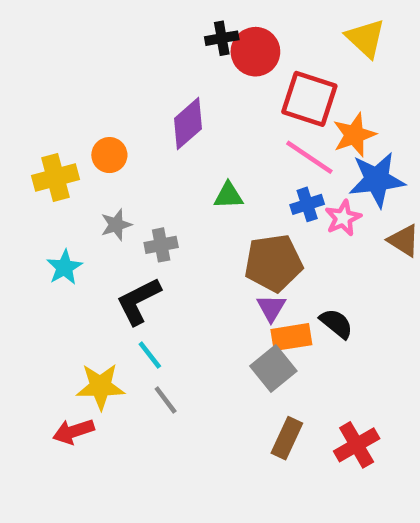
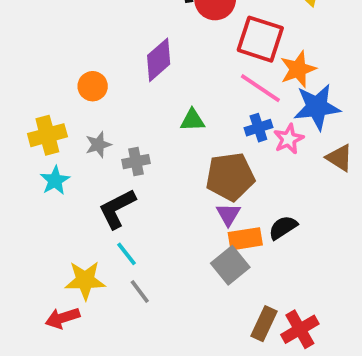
yellow cross: (55, 178) -> (47, 135), moved
black semicircle: (336, 324) -> (283, 228), turned -72
brown rectangle: (287, 438) -> (264, 324), moved

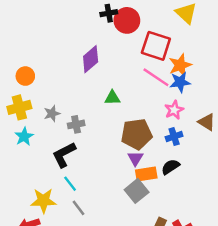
orange circle: (93, 86) -> (25, 76), moved
blue star: (317, 107) -> (180, 82), moved, size x0.7
blue cross: (258, 128) -> (174, 137), moved

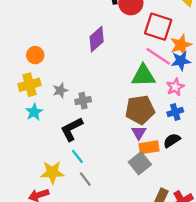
green triangle: (112, 98) -> (143, 76), moved, size x1.6

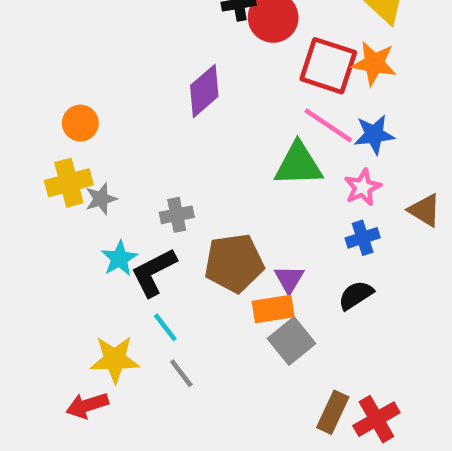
orange star: (181, 45) -> (374, 63), moved, turned 30
gray star: (60, 90) -> (101, 199), moved
brown pentagon: (140, 110) -> (234, 263), moved
cyan star: (34, 112) -> (119, 258), moved
orange rectangle: (149, 147) -> (273, 309), moved

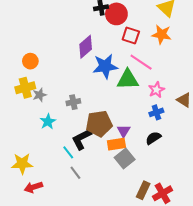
red square: (328, 66) -> (131, 35), moved, size x0.7
blue star: (374, 135) -> (105, 66), moved, size x1.4
black L-shape: (154, 272) -> (82, 139), moved
yellow star: (115, 359) -> (22, 164), moved

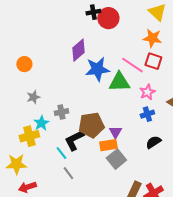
red square: (131, 35) -> (153, 61), moved
yellow cross: (25, 88) -> (29, 136), moved
gray cross: (73, 102) -> (61, 112), moved
black semicircle: (153, 138) -> (153, 142), moved

